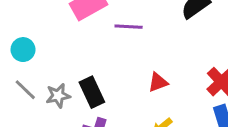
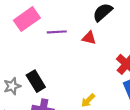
red triangle: (158, 82) -> (89, 38), moved, turned 40

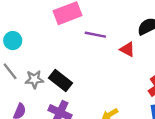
black rectangle: (36, 81) -> (60, 80), turned -35

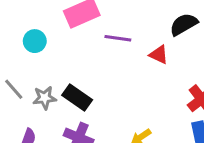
cyan circle: (13, 41) -> (35, 41), moved

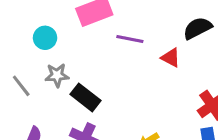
gray star: (45, 98) -> (57, 75), moved

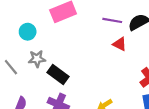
purple line: (130, 39) -> (112, 20), moved

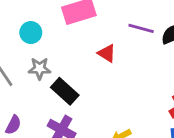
red triangle: (120, 44) -> (107, 53), moved

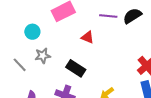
black rectangle: (65, 91) -> (76, 68), moved

